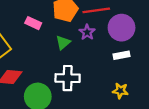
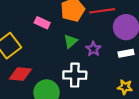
purple star: (87, 32) -> (93, 49), moved

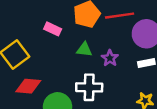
green triangle: (70, 41) -> (84, 50), turned 48

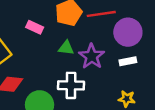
purple star: (110, 58) -> (92, 56), size x1.5

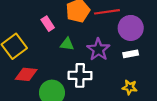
pink rectangle: (35, 27) -> (48, 24), turned 32
green triangle: (66, 48) -> (67, 44), moved

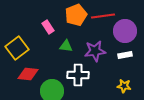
purple star: (98, 50) -> (95, 51), turned 30

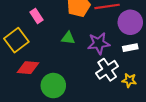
pink rectangle: (48, 27) -> (36, 16), moved
white cross: (78, 75) -> (107, 70), moved, turned -35

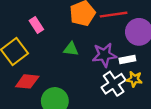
white rectangle: (130, 48) -> (127, 60), moved
yellow star: (129, 80) -> (134, 79), moved

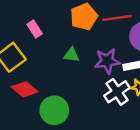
red diamond: (27, 81) -> (25, 89), turned 35

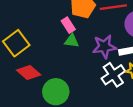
pink rectangle: (35, 29) -> (68, 25), moved

